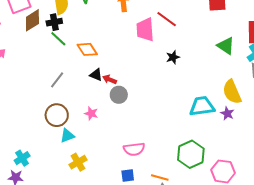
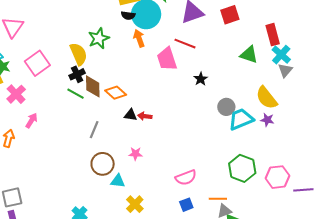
brown diamond: (32, 20) -> (93, 86), moved, turned -45
green line: (58, 39) -> (76, 94), moved
gray circle: (119, 95) -> (226, 107), moved
cyan triangle: (67, 136) -> (118, 181), turned 42

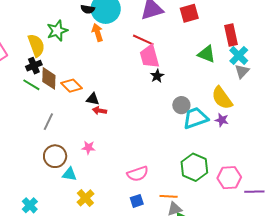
pink trapezoid: (167, 59) -> (150, 56), moved
black triangle: (131, 115) -> (93, 99), moved

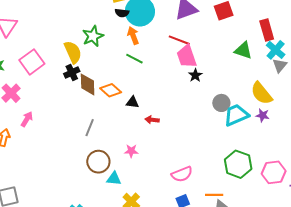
green line: (31, 85) -> (134, 59), moved
red arrow: (100, 111) -> (152, 120), moved

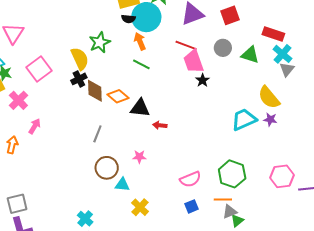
red rectangle: (267, 30) -> (273, 34), turned -55
black triangle: (132, 102) -> (140, 108), size x1.5
gray circle: (221, 103) -> (223, 48), moved
green hexagon: (238, 164) -> (232, 174), moved

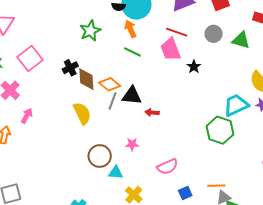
yellow semicircle: (80, 59) -> (82, 113), moved
pink trapezoid: (194, 61) -> (171, 49), moved
gray line: (97, 134) -> (112, 101), moved
green hexagon: (232, 174) -> (220, 130), moved
pink semicircle: (190, 179) -> (167, 167), moved

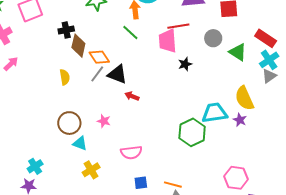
red line: (177, 32) -> (178, 26), turned -45
yellow semicircle: (82, 113) -> (65, 77), size x0.7

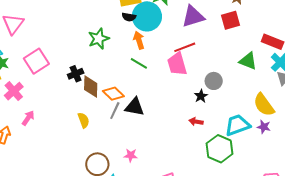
gray circle: (213, 38) -> (214, 81), moved
black star: (185, 64) -> (201, 96), moved
red arrow: (132, 96) -> (196, 122), moved

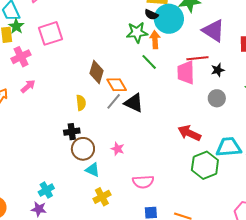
purple triangle: (193, 16) -> (213, 31), turned 35
green star: (99, 39) -> (137, 32), moved
black cross: (76, 74) -> (72, 132), moved
black star: (201, 96) -> (218, 70), moved
red arrow: (196, 122) -> (189, 133), size x1.6

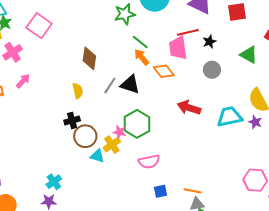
pink square: (51, 33) -> (39, 26), turned -30
orange arrow: (155, 40) -> (142, 57), moved, turned -30
orange diamond: (117, 85) -> (164, 71), moved
green hexagon: (205, 165) -> (137, 124), moved
yellow cross: (102, 197) -> (112, 145), moved

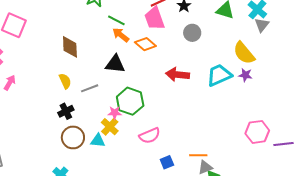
gray line: (110, 85) -> (90, 88), moved, turned 48
brown circle: (85, 136) -> (73, 137), moved

